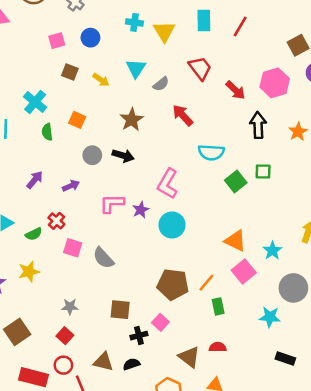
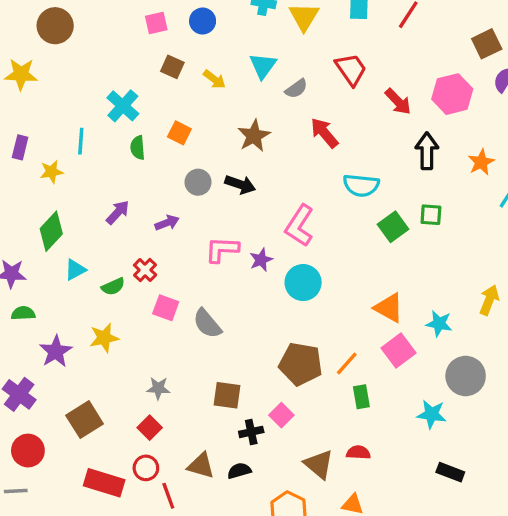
cyan star: (272, 251) -> (439, 324), turned -30

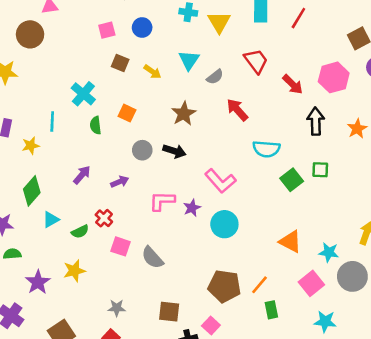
pink L-shape: (299, 226) -> (220, 181), turned -72
pink square: (398, 350) -> (311, 283), moved
gray circle: (466, 376) -> (352, 276), moved

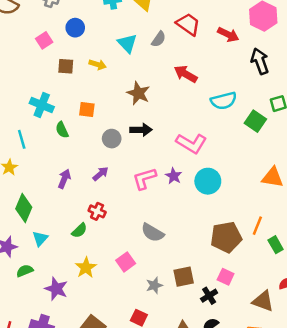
gray semicircle: (215, 77) -> (159, 39), moved
cyan triangle: (51, 220) -> (40, 238), moved
pink square: (120, 246) -> (126, 262), moved, turned -36
gray star: (117, 308) -> (154, 285), moved

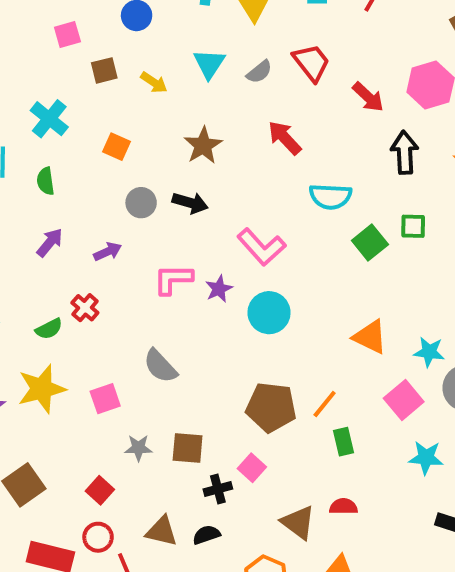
pink square: (44, 40) -> (67, 35), moved
brown square: (66, 66) -> (104, 70), turned -35
green semicircle: (62, 130) -> (46, 181), moved
yellow star: (86, 268) -> (42, 389), size x1.4

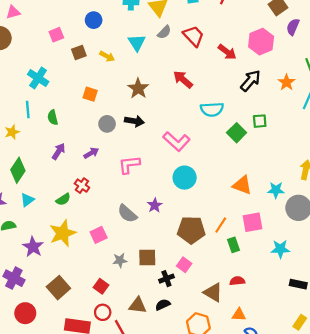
gray semicircle: (259, 72) -> (164, 32), moved
cyan cross: (49, 119) -> (38, 78), moved
black arrow: (405, 153) -> (251, 81), turned 50
purple star: (219, 289) -> (155, 205), moved
pink square: (404, 400) -> (252, 222), moved, turned 36

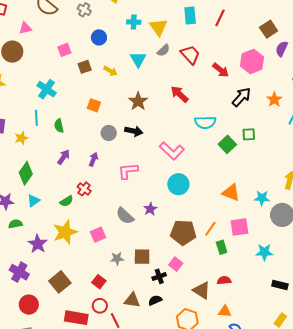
purple arrow: (91, 153) -> (93, 159), turned -40

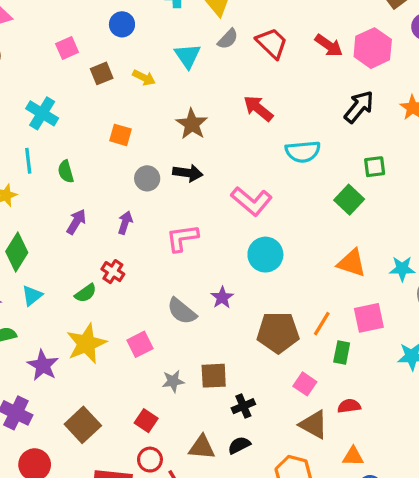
red arrow: (221, 70) -> (329, 45), moved
green square: (227, 144) -> (349, 200), moved
green rectangle: (222, 247) -> (342, 353), turned 32
pink square: (176, 264) -> (305, 384), moved

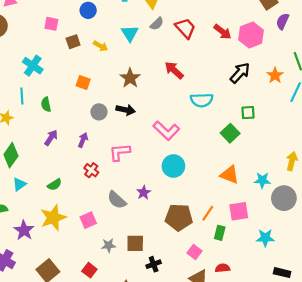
pink square: (67, 48) -> (51, 24), turned 32
red cross: (113, 272) -> (91, 170), moved

